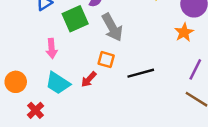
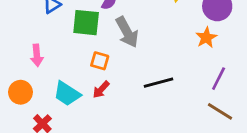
green square: (75, 19) -> (86, 23), turned 30
pink arrow: (52, 48) -> (37, 55), moved
orange square: (106, 60) -> (100, 61), moved

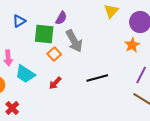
orange square: (100, 61) -> (54, 54), moved, turned 32
cyan trapezoid: (67, 94) -> (25, 74), moved

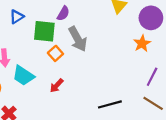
black line: (97, 78) -> (110, 104), moved

